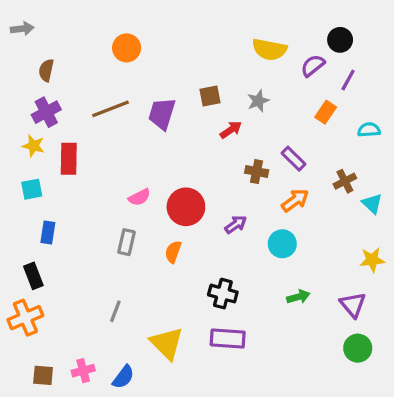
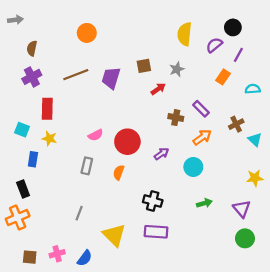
yellow semicircle: (269, 49) -> (185, 34), turned 85
yellow star: (33, 146) -> (49, 138), moved
cyan square: (32, 189) -> (22, 130), turned 32

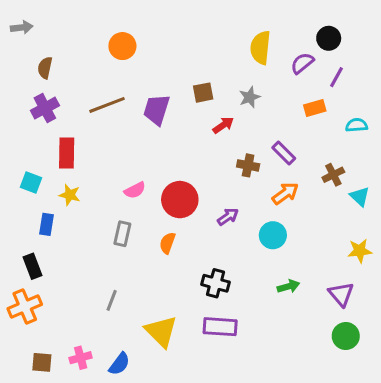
orange rectangle: (223, 77) -> (315, 108), turned 40

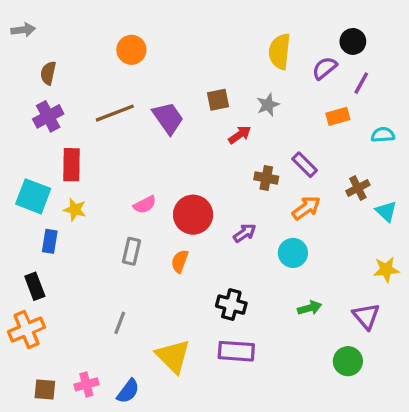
purple trapezoid: (157, 110) -> (168, 118), turned 128
cyan square: (31, 182) -> (33, 196), size x1.5
green circle: (346, 336) -> (348, 361), moved

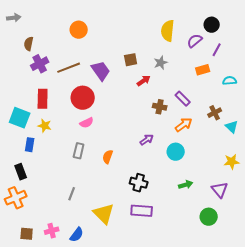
purple cross: (48, 116) -> (40, 64), moved
red circle: (193, 215) -> (83, 98), moved

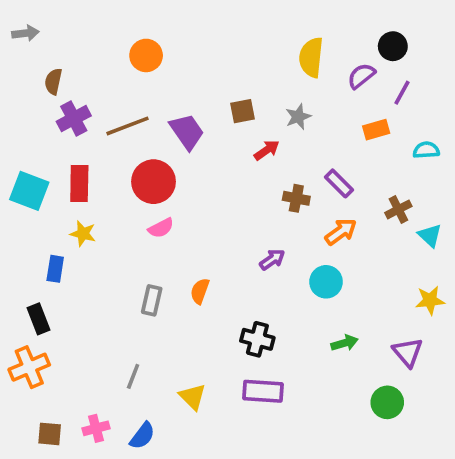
cyan square: (20, 118) -> (29, 191), moved
gray rectangle: (79, 151) -> (152, 300), moved
gray line: (72, 194) -> (133, 376), moved
yellow triangle: (104, 214) -> (192, 397), size x0.7

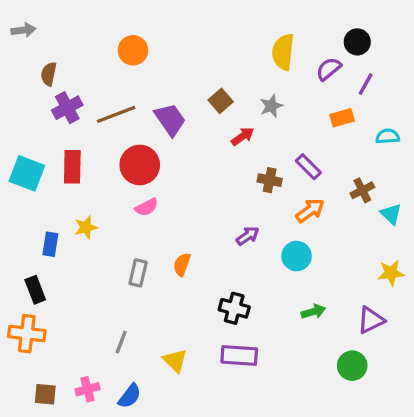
brown square: (243, 111) -> (221, 101), turned -30
yellow star: (83, 234) -> (86, 227), moved, turned -30
purple triangle: (408, 352) -> (371, 320), turned 44
orange cross: (29, 367) -> (27, 334), turned 30

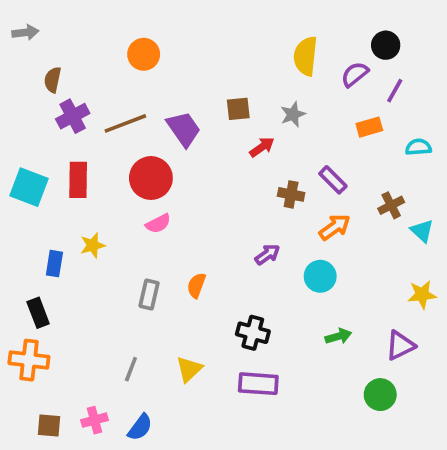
brown square: (221, 101) -> (238, 109), turned 35
yellow triangle: (175, 361) -> (189, 369), moved, turned 32

